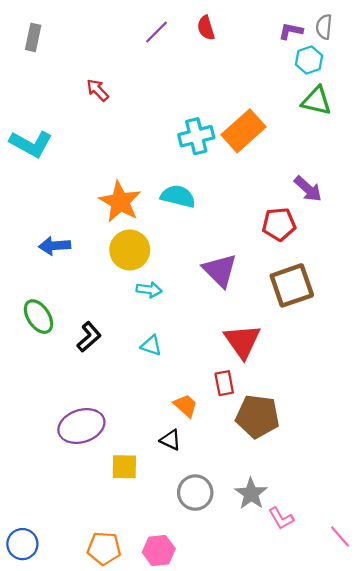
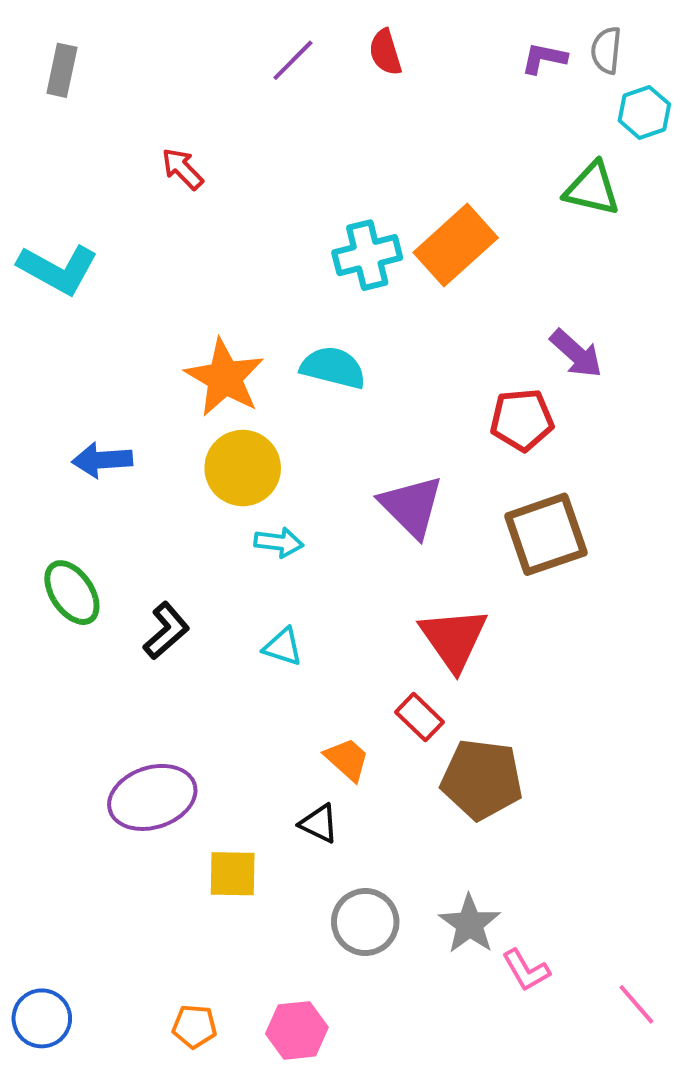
cyan hexagon: (309, 60) -> (644, 112), moved
red rectangle: (224, 383) -> (419, 717), turned -35
orange pentagon: (104, 548) -> (194, 1026), size x0.7

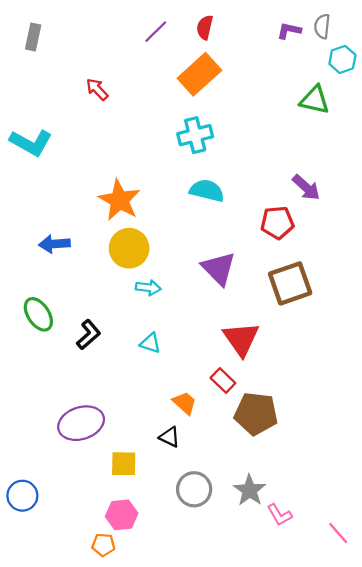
red semicircle: (385, 52) -> (205, 27), turned 30
orange rectangle: (456, 245) -> (199, 74), moved
cyan semicircle: (333, 368) -> (207, 191), moved
blue circle: (42, 1018) -> (22, 496), moved
pink hexagon: (297, 1030) -> (122, 515), moved

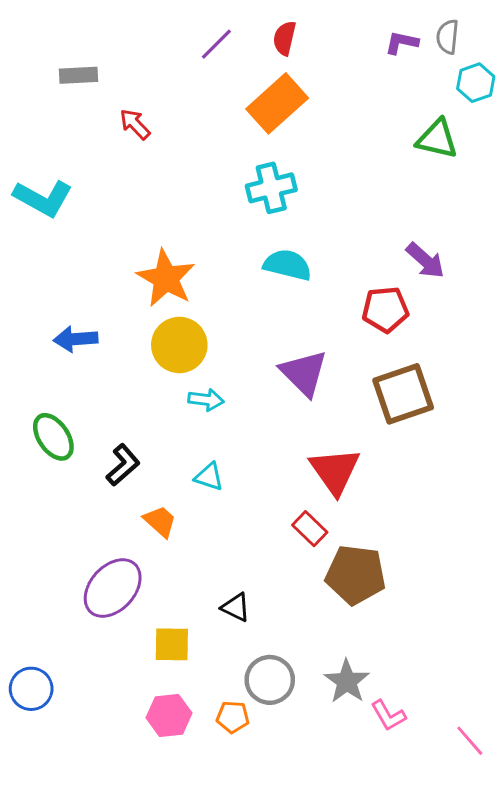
gray rectangle: (33, 37) -> (79, 75), moved, turned 75
orange trapezoid: (185, 403) -> (160, 521), moved
purple ellipse: (81, 423) -> (113, 588), turned -30
orange pentagon: (103, 545) -> (233, 717), moved

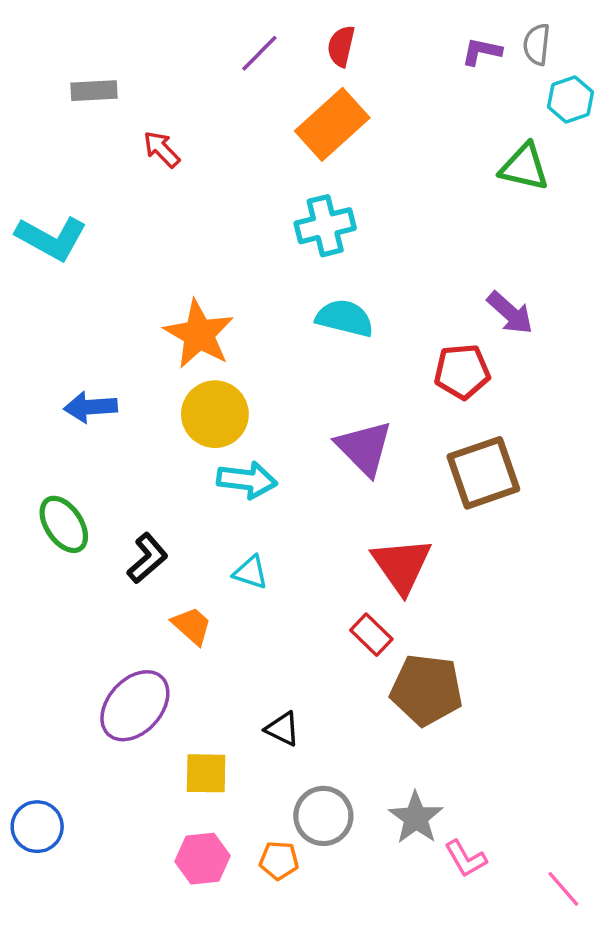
cyan arrow: (206, 400) -> (247, 480), size x1.4

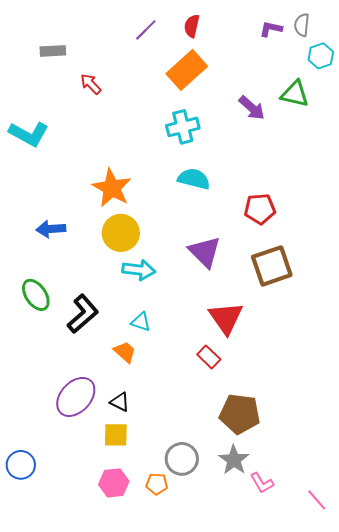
purple arrow: (510, 313) -> (252, 108), moved
black L-shape: (147, 558) -> (83, 314), size x1.4
orange trapezoid: (192, 626) -> (125, 352), moved
brown pentagon: (426, 690) -> (240, 414), moved
black triangle: (282, 729) -> (120, 402), moved

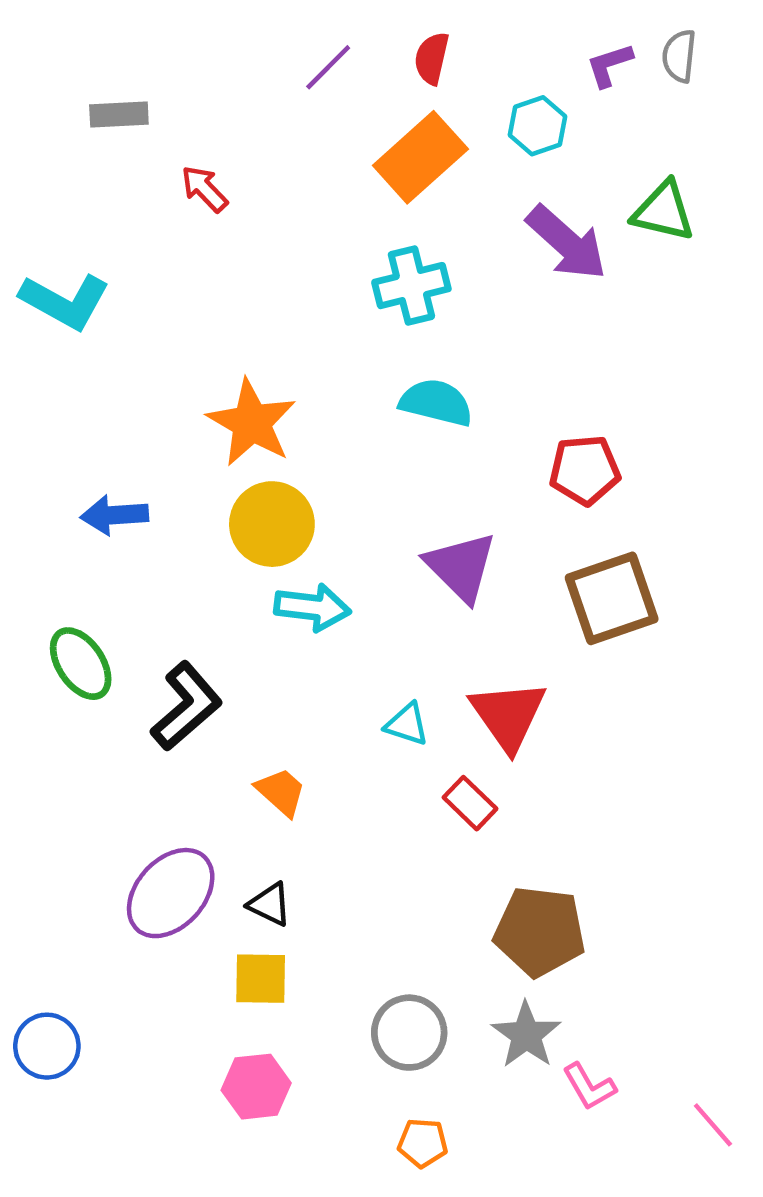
purple L-shape: (271, 29) -> (609, 65), turned -30
cyan hexagon: (321, 56) -> (537, 126), moved
purple arrow: (252, 108) -> (567, 243), size x1.4
cyan triangle: (141, 322) -> (407, 724), moved
orange pentagon: (157, 484) -> (423, 1143), moved

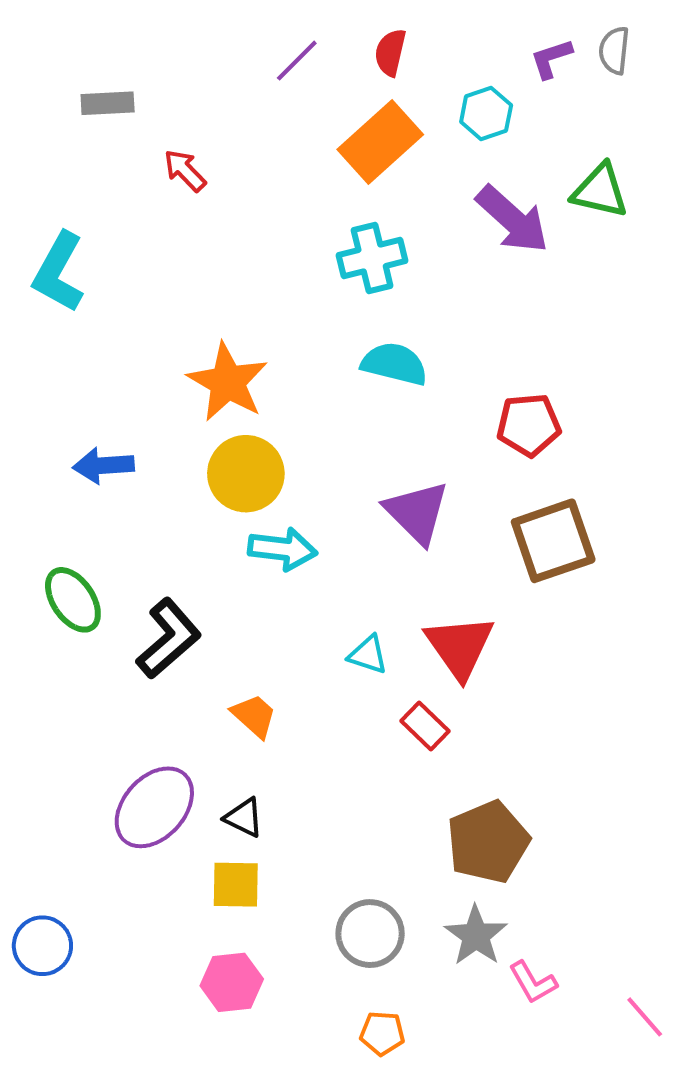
cyan L-shape: (65, 301) -> (59, 272), turned 90
brown pentagon: (540, 931) -> (488, 842), turned -30

